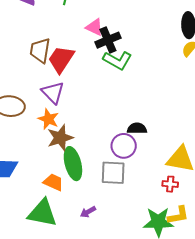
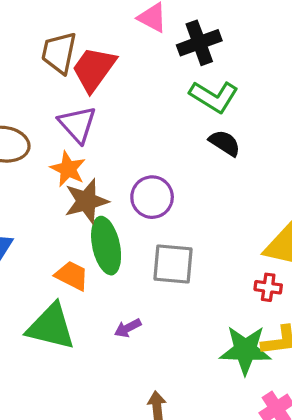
black cross: (108, 40) -> (199, 43), moved
green L-shape: (117, 60) -> (214, 97), moved
black semicircle: (137, 128) -> (225, 143), moved, turned 30
purple circle: (124, 146) -> (152, 197), moved

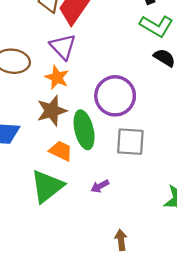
purple circle: (152, 197) -> (115, 96), size x1.4
brown star: (86, 201) -> (52, 111), moved
green triangle: (51, 327) -> (47, 186), turned -51

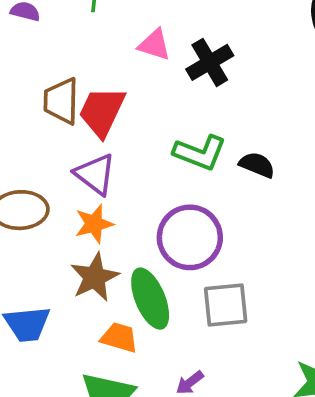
green L-shape: (156, 26) -> (200, 153), moved
orange star: (57, 77) -> (94, 224), turned -30

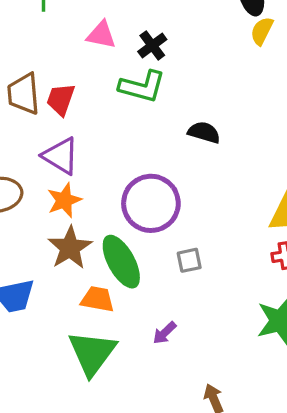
black cross: (210, 62) -> (152, 45), size x0.7
red trapezoid: (102, 112) -> (61, 99), size x0.7
green L-shape: (200, 153) -> (142, 87), moved
gray square: (226, 305) -> (189, 260), size x0.6

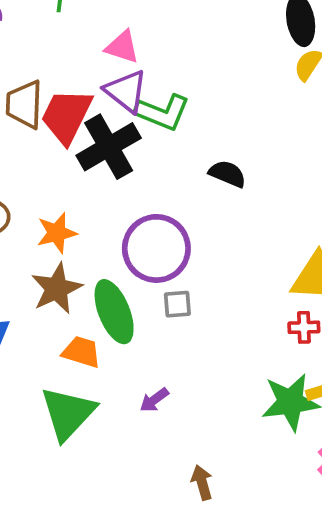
black cross: (152, 45) -> (109, 147), moved, size x1.8
red trapezoid: (61, 99) -> (66, 116), size x1.5
purple triangle: (61, 156) -> (126, 91), moved
gray square: (189, 260) -> (177, 304), moved

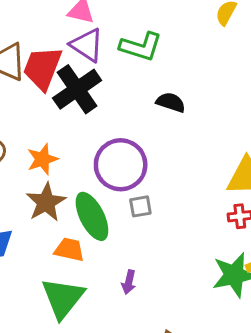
green L-shape: (162, 112) -> (141, 47), moved
purple arrow: (154, 400) -> (129, 282), turned -35

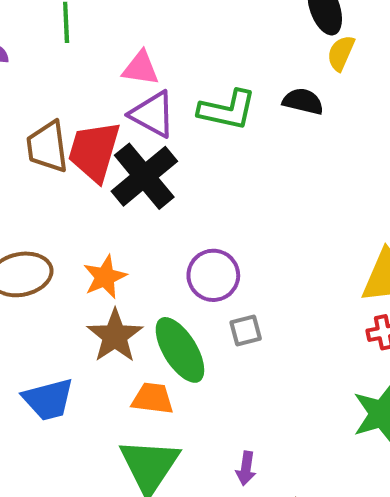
black semicircle: (171, 102) -> (303, 101), moved
purple circle: (121, 165) -> (213, 275), size x0.7
purple arrow: (129, 282) -> (246, 468), moved

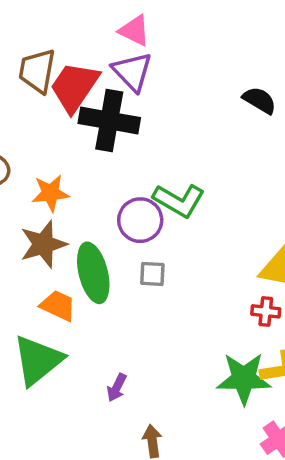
green L-shape: (227, 110) -> (179, 200), moved
black cross: (144, 176) -> (109, 120), turned 32

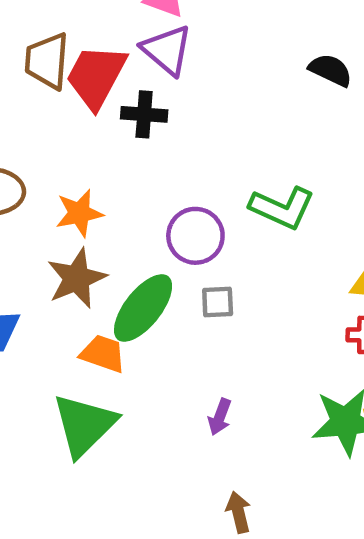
black cross: (109, 120) -> (144, 114), size x0.6
green L-shape: (179, 200) -> (282, 208), moved
green ellipse: (93, 273) -> (143, 308), turned 58
purple arrow: (117, 388) -> (220, 417), moved

